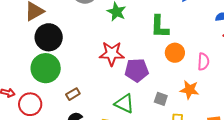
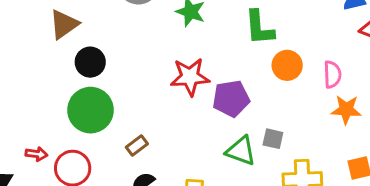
black circle: (49, 37) -> (90, 62), size x0.7
orange star: (189, 90) -> (346, 110), moved
green triangle: (124, 103) -> (241, 151), moved

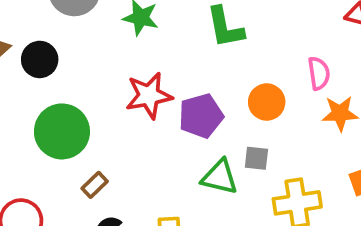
black circle: (90, 62) -> (40, 59), moved
orange circle: (287, 65) -> (267, 102), moved
green circle: (91, 110) -> (62, 131), moved

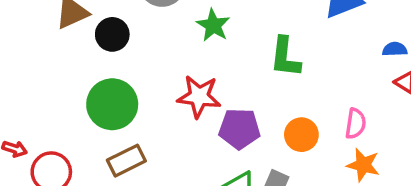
brown rectangle: (95, 185) -> (126, 161), size x1.5

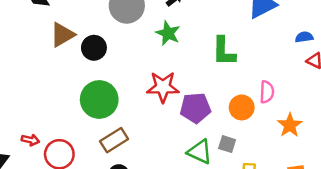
pink semicircle: (356, 124) -> (267, 92), moved
orange star: (363, 165) -> (290, 125), turned 30

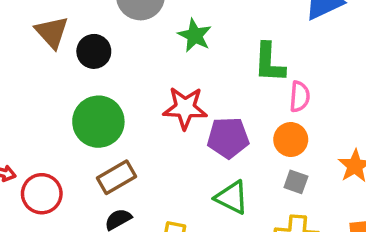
brown triangle: (62, 35) -> (52, 32), turned -44
pink semicircle: (267, 92) -> (300, 97), moved
gray square: (227, 144) -> (296, 182), moved

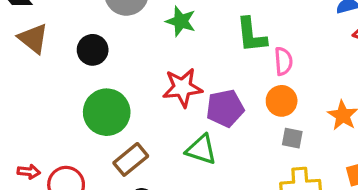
brown triangle: (52, 32) -> (33, 38), moved
green triangle: (232, 197) -> (201, 150), moved

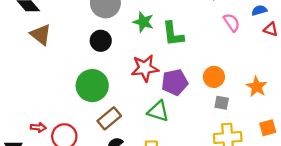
green L-shape: (251, 35) -> (173, 34), moved
black circle: (93, 50) -> (101, 41), moved
pink semicircle: (283, 61) -> (232, 23), moved, turned -30

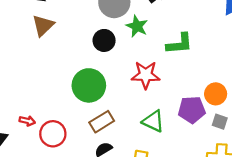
green star: (143, 22) -> (137, 26), moved
green L-shape: (173, 34) -> (180, 44), turned -96
brown triangle: (41, 35) -> (43, 25), turned 30
purple pentagon: (175, 82) -> (192, 110), moved

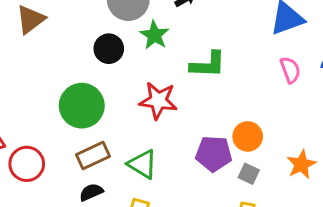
green triangle: (153, 121) -> (142, 164), moved

